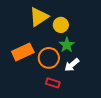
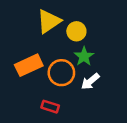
red rectangle: (53, 83) -> (50, 107), moved

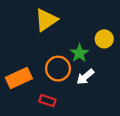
yellow circle: (76, 31) -> (104, 39), moved
orange rectangle: (29, 65) -> (19, 78), moved

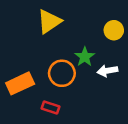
yellow circle: (104, 39) -> (114, 30), moved
white arrow: (85, 77) -> (107, 71), moved, turned 30

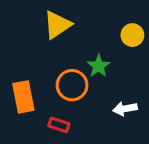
white arrow: (107, 71) -> (125, 109), moved
orange rectangle: (20, 83) -> (23, 97), turned -76

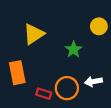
yellow triangle: (57, 25) -> (34, 34), moved
orange circle: (72, 85) -> (67, 88), moved

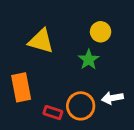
yellow circle: (99, 26) -> (101, 32), moved
yellow triangle: (34, 34) -> (41, 41), turned 50

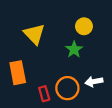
yellow triangle: (41, 41) -> (34, 34), turned 30
red rectangle: (53, 113) -> (44, 94), turned 56

